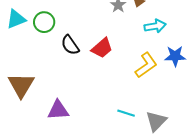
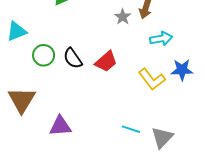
green circle: (44, 22) -> (44, 55), moved
yellow L-shape: (146, 65) -> (152, 79), turned 88

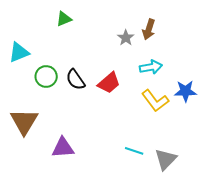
cyan arrow: (161, 39) -> (151, 67), moved

